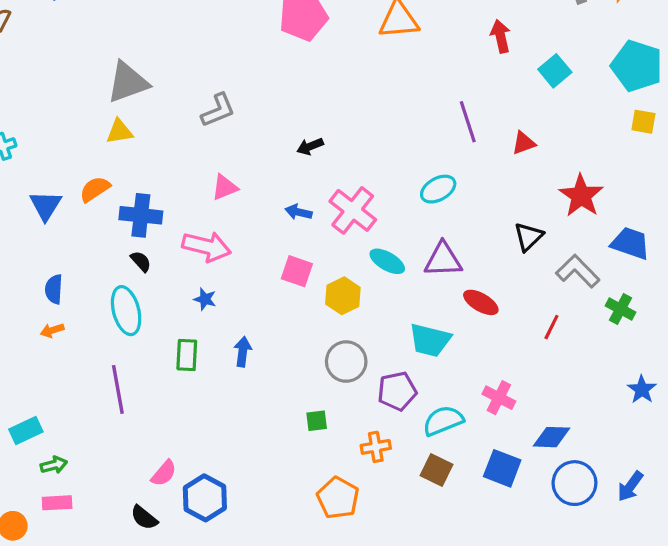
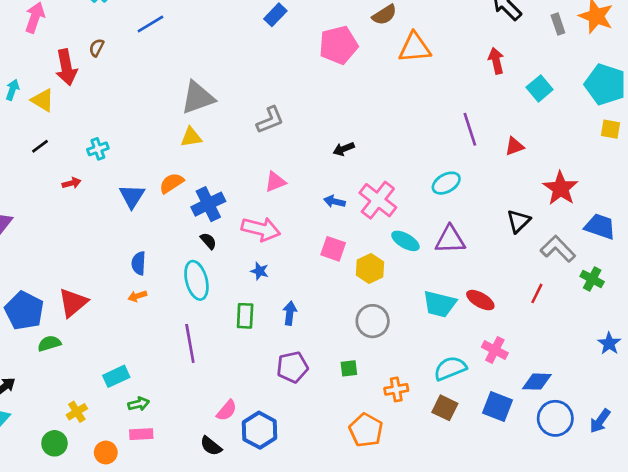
blue cross: (141, 215) -> (208, 204), turned -32
red ellipse: (481, 302) -> (480, 300), moved
purple pentagon: (397, 391) -> (292, 367), moved

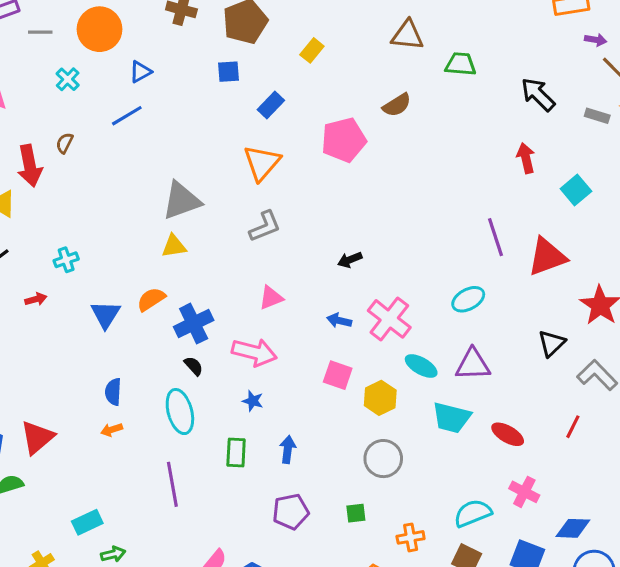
gray rectangle: (558, 24) -> (597, 116), turned -54
orange triangle: (415, 48) -> (262, 163), moved, turned -44
red triangle: (515, 146) -> (547, 257), size x1.8
cyan trapezoid: (440, 304) -> (451, 418), moved

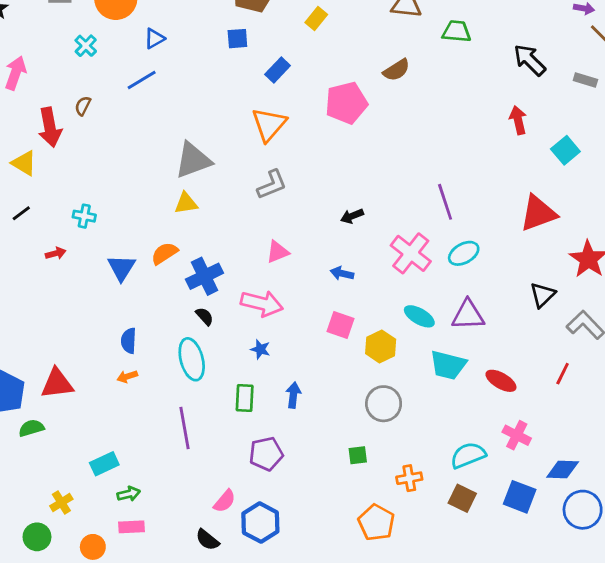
purple line: (495, 237) -> (445, 202), moved
cyan cross: (66, 260) -> (84, 216), turned 30
pink cross: (389, 319) -> (411, 253), moved
red triangle: (37, 437) -> (57, 384), turned 33
purple pentagon: (291, 512) -> (266, 454), moved

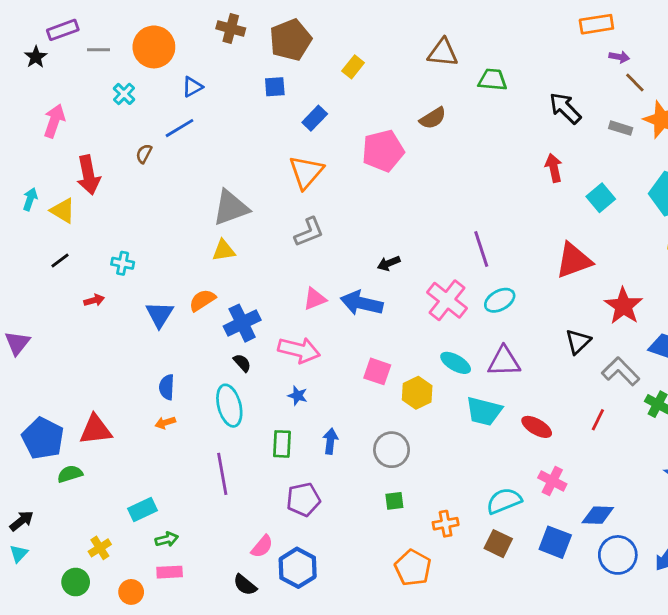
brown semicircle: (83, 106) -> (144, 154), moved
blue arrow: (342, 273) -> (362, 303), moved, size x1.8
gray circle: (384, 404) -> (392, 450), moved

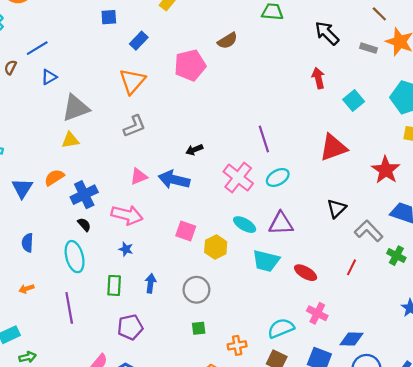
blue triangle: (192, 87) -> (49, 77), moved
red star: (623, 306) -> (386, 170), moved
orange arrow: (165, 423) -> (26, 289), moved

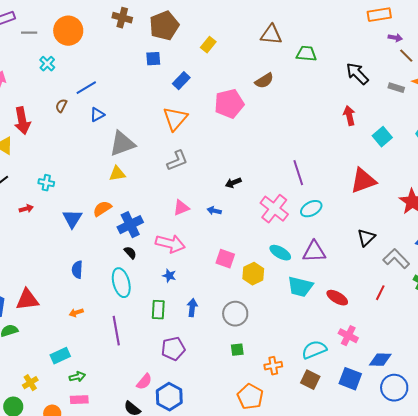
blue arrow: (174, 180) -> (214, 211), size x0.5

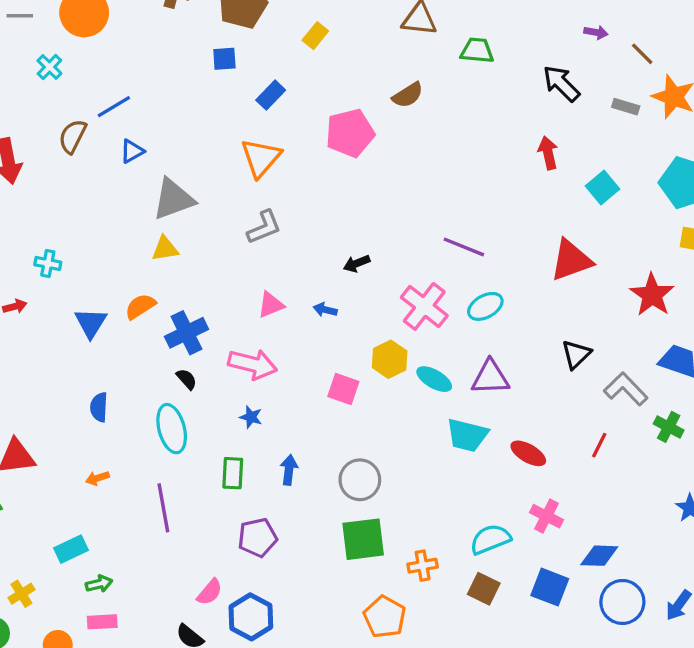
purple arrow: (395, 38) -> (596, 32), moved
brown semicircle: (61, 106) -> (73, 136), size x1.5
purple line: (298, 173) -> (464, 247), turned -50
yellow hexagon: (253, 274) -> (390, 359), moved
green square: (237, 350) -> (363, 539), size x2.0

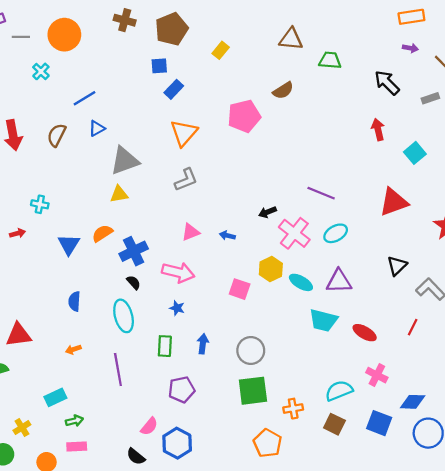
blue rectangle: (271, 95) -> (174, 89), moved
gray rectangle: (626, 107) -> (430, 98), turned -36
brown semicircle: (73, 136) -> (57, 135), moved
black arrow: (357, 263) -> (268, 212), moved

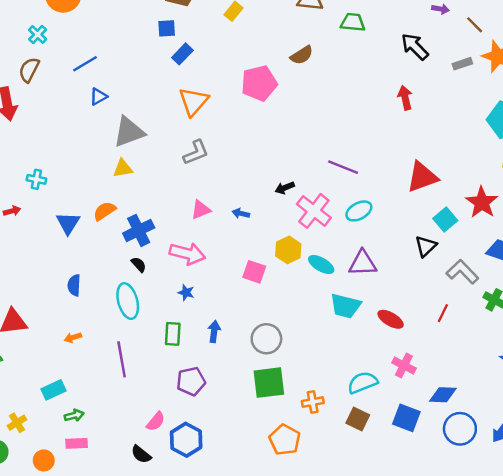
brown semicircle: (57, 135) -> (29, 70), moved
cyan square: (415, 153) -> (445, 219), moved

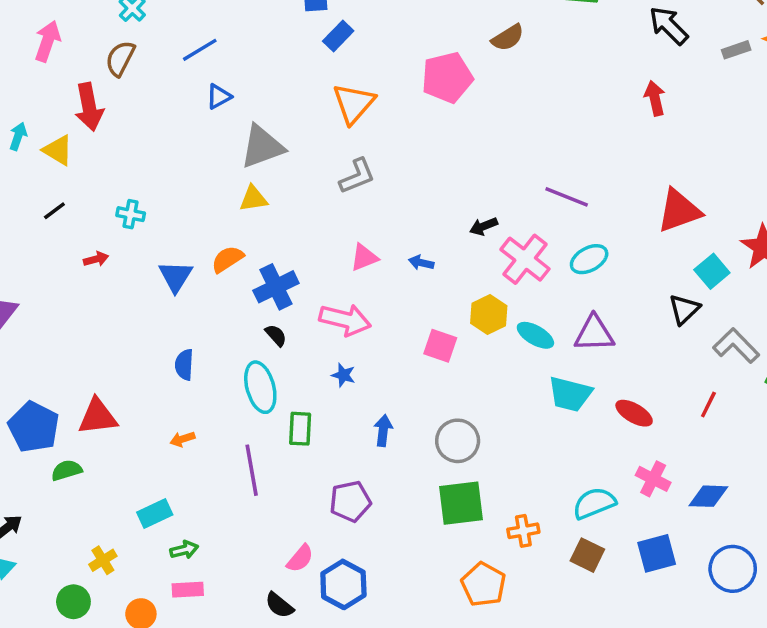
green rectangle: (173, 334) -> (300, 429), moved
blue diamond: (443, 395) -> (708, 496), moved
blue square: (406, 418) -> (657, 553), turned -36

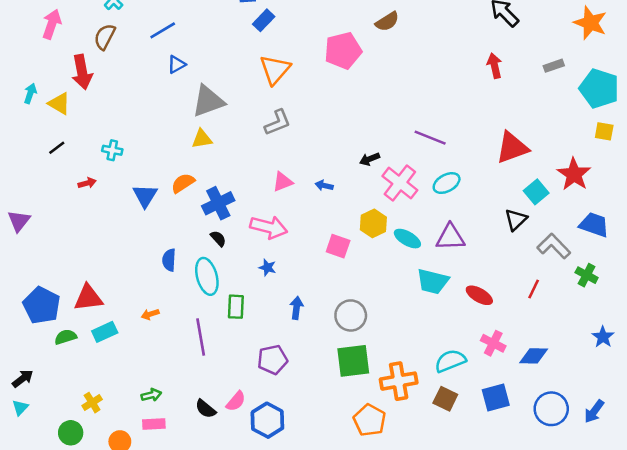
gray rectangle: (736, 50) -> (554, 66), moved
blue semicircle: (184, 365) -> (169, 260), moved
cyan rectangle: (155, 513) -> (105, 332), moved
orange cross: (523, 531) -> (399, 381), size x1.6
black semicircle: (279, 605) -> (206, 409), moved

